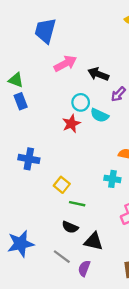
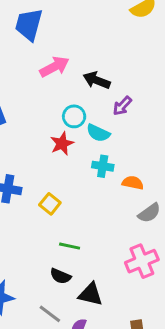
cyan cross: (112, 179) -> (103, 166), moved
yellow square: (62, 185) -> (50, 204), moved

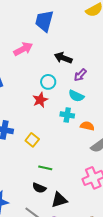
blue trapezoid: (29, 25) -> (44, 21), moved
pink arrow: (54, 67) -> (23, 49), moved
cyan semicircle: (98, 133) -> (76, 96), moved
black triangle: (91, 294) -> (59, 200), turned -30

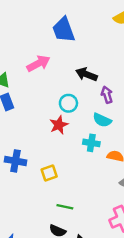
blue trapezoid: (44, 21) -> (64, 30), turned -35
purple arrow: (80, 75) -> (107, 95), turned 120
yellow square: (32, 140) -> (49, 173), turned 32

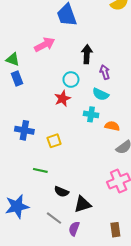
black arrow: (86, 74) -> (87, 54), turned 72
green line: (65, 207) -> (40, 170), moved

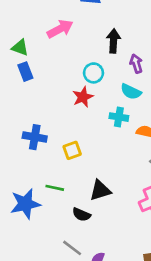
black triangle: (83, 204) -> (100, 190), moved
blue star: (17, 206) -> (25, 204), moved

